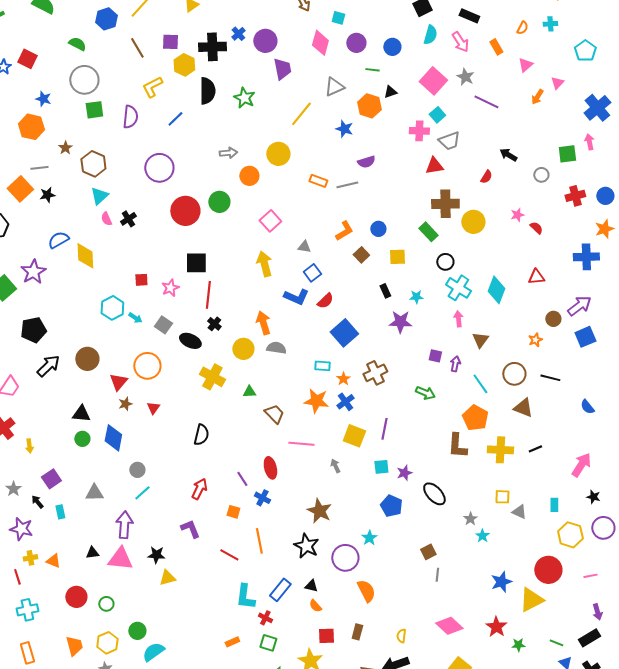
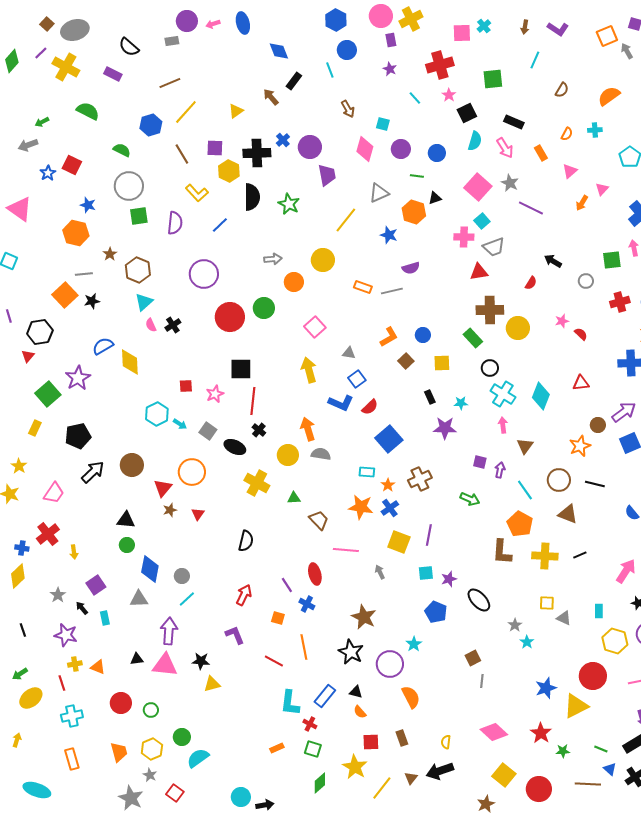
yellow L-shape: (152, 87) -> (197, 193), turned -105
orange star: (535, 340) -> (580, 446), size x1.5
blue diamond: (113, 438) -> (150, 569), moved
brown rectangle: (357, 632) -> (402, 738), turned -35

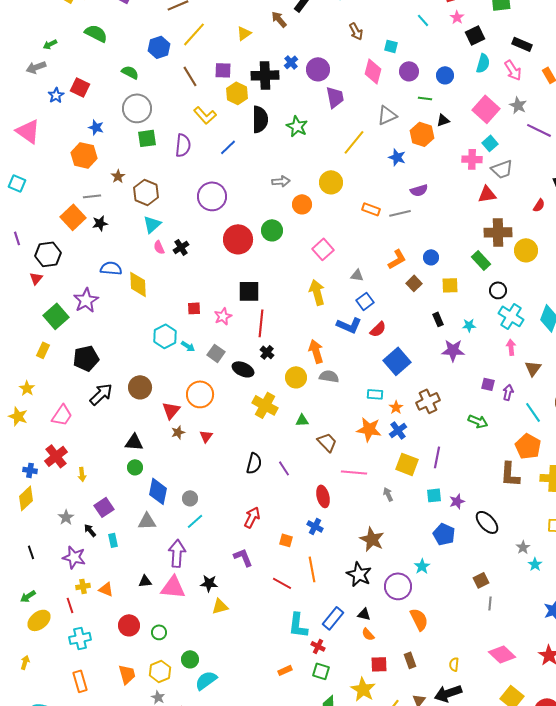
blue semicircle: (103, 346) -> (111, 268), turned 35
purple line: (287, 585) -> (284, 468), moved

